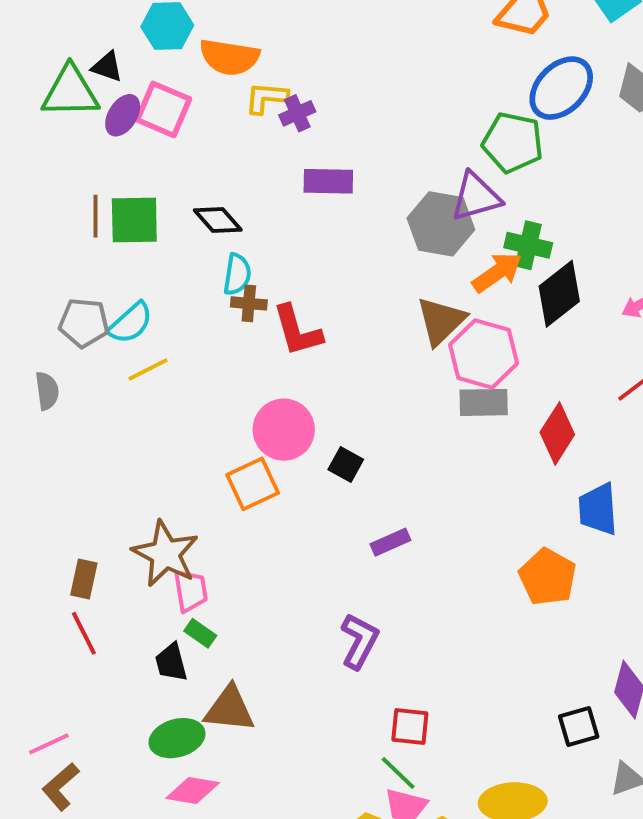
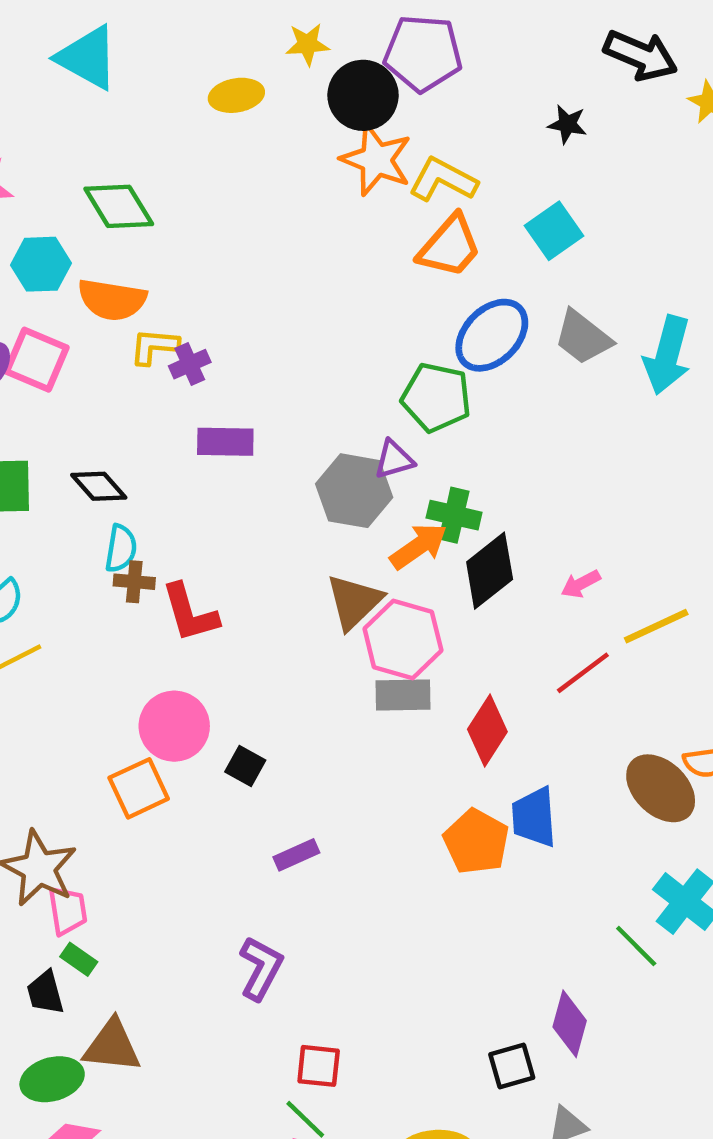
purple triangle: (476, 197) -> (394, 460), size x0.7
orange pentagon: (548, 577) -> (476, 842), moved

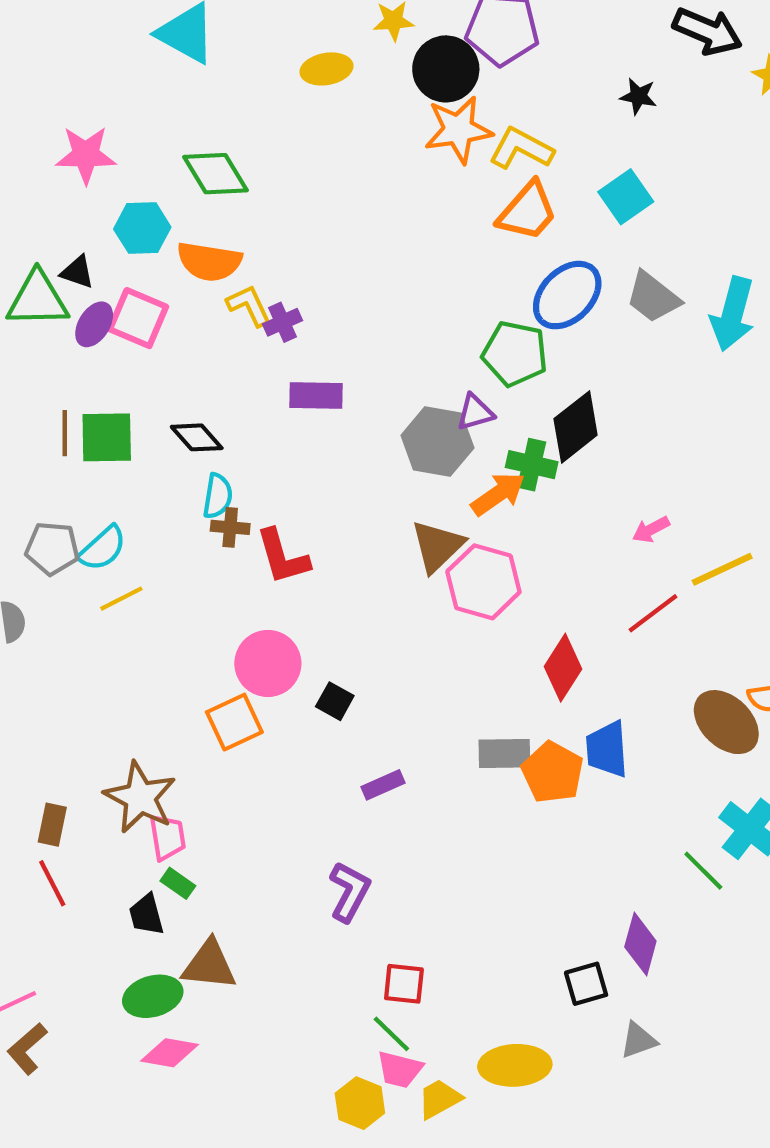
orange star: (376, 160) -> (458, 130), turned -30
yellow L-shape: (154, 346) -> (249, 306), turned 60
black diamond: (490, 571) -> (576, 427), moved
gray rectangle: (403, 695) -> (504, 753), moved

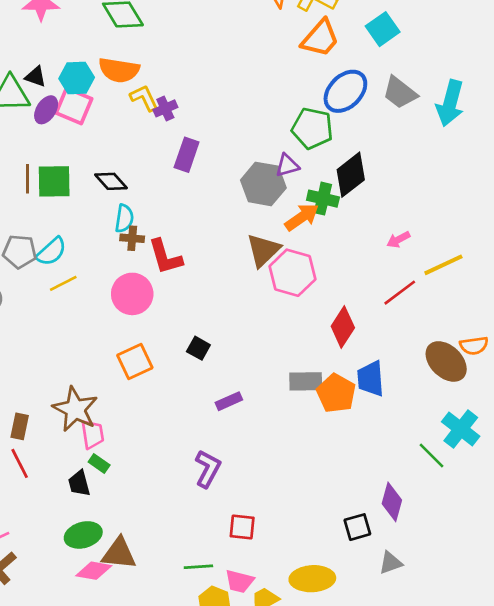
cyan hexagon: (142, 228) -> (77, 78), moved
purple rectangle: (316, 396) -> (187, 155), turned -72
pink circle: (268, 663) -> (132, 294), moved
brown triangle: (209, 965) -> (119, 554), moved
green line: (391, 1034) -> (198, 567), moved, turned -48

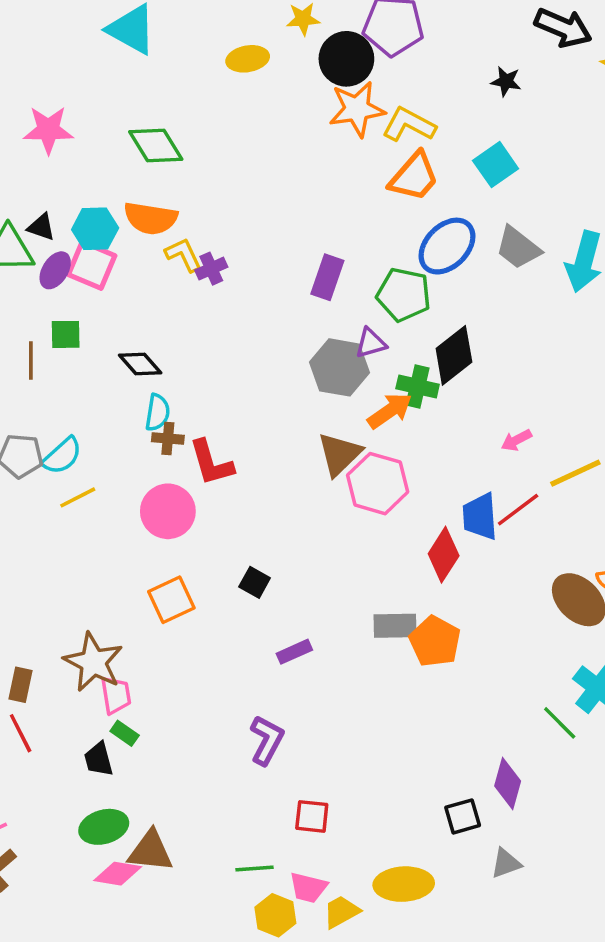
purple rectangle: (187, 155) -> (327, 277), moved
green square: (54, 181) -> (66, 334), moved, size x0.7
blue trapezoid: (371, 379) -> (480, 517), moved

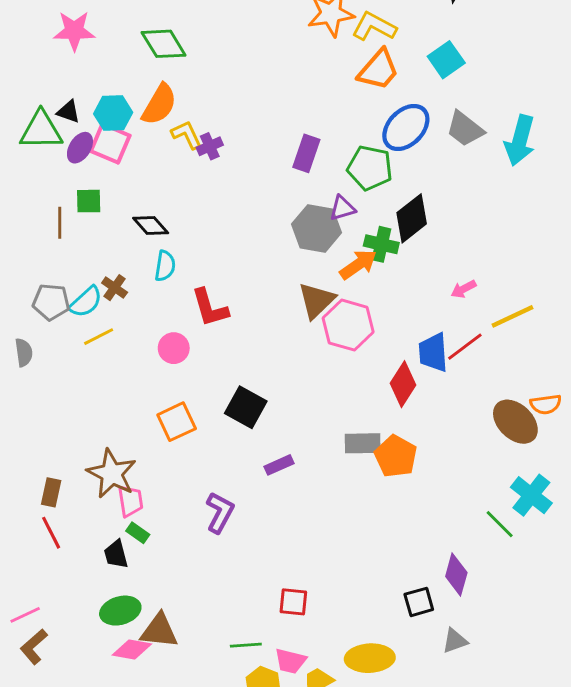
orange semicircle: (151, 218) -> (159, 104), turned -69
brown cross: (168, 438) -> (115, 288), moved, turned 30
pink circle: (168, 511) -> (174, 348), size x0.7
black square: (255, 582) -> (246, 407), size x1.6
purple L-shape: (267, 740) -> (220, 513), moved

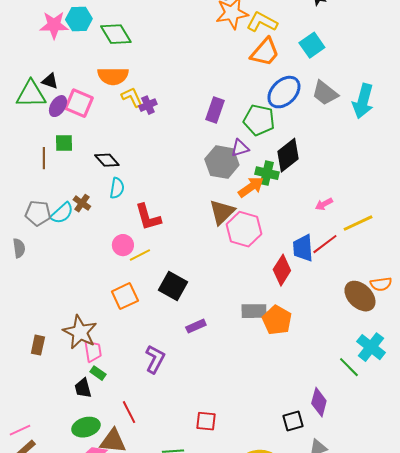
orange semicircle: (159, 104) -> (113, 76), turned 60
cyan hexagon: (113, 113) -> (79, 19), moved
yellow line: (99, 337) -> (140, 255), moved
red line: (51, 533) -> (129, 412), moved

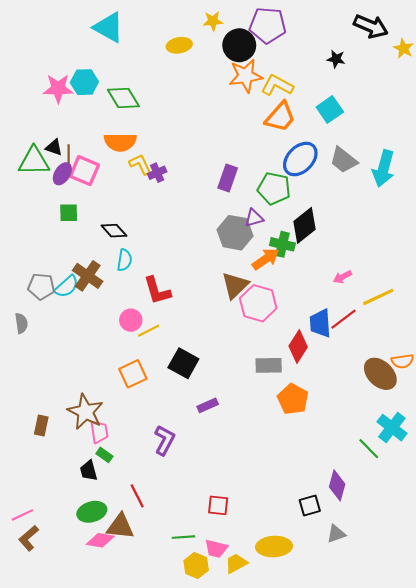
brown line: (44, 158) -> (69, 156), moved
brown cross: (82, 203) -> (88, 276), size x1.6
gray rectangle: (254, 311) -> (269, 365), moved

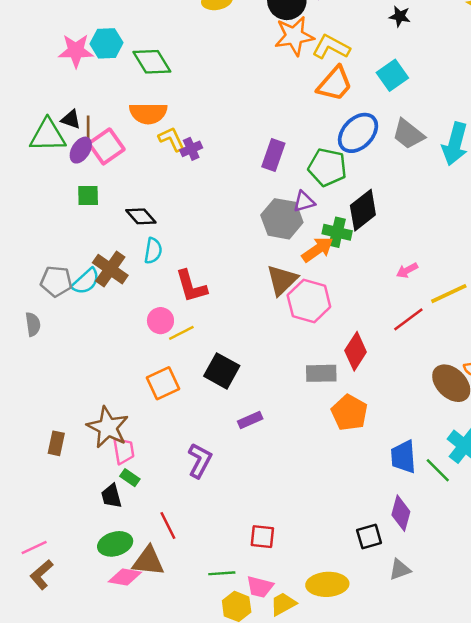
pink square: (84, 171) -> (107, 146), turned 32
blue trapezoid: (320, 323) -> (403, 457), moved

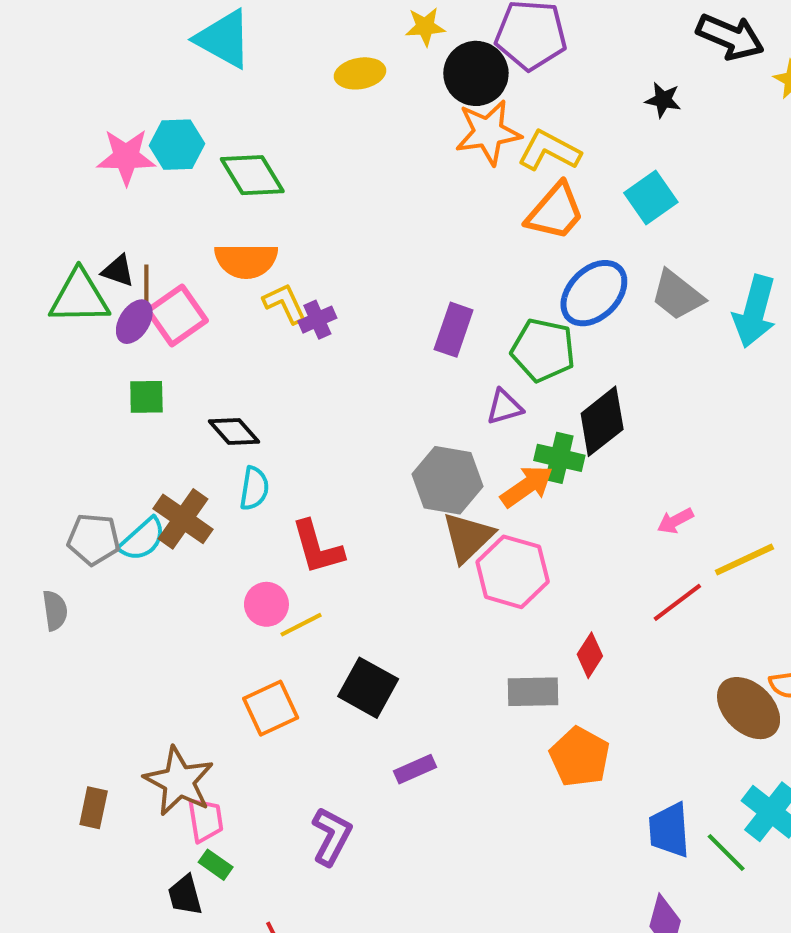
gray hexagon: (282, 219) -> (447, 480), moved
red diamond: (356, 351) -> (590, 655), size x0.7

